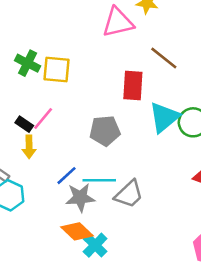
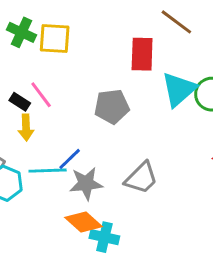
pink line: (43, 118) -> (41, 95), turned -75
cyan line: (99, 180) -> (48, 171), moved
cyan cross: (95, 245) -> (104, 237), turned -30

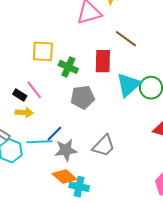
green cross: (21, 32) -> (68, 67), moved
yellow arrow: (26, 128) -> (24, 113), turned -84

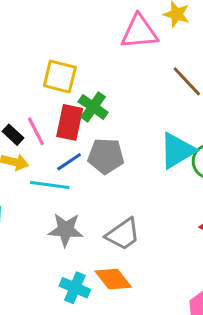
red rectangle: (103, 61) -> (70, 122), moved
blue line: (54, 134) -> (69, 162), moved
cyan line: (39, 142) -> (50, 185), moved
orange diamond: (65, 177) -> (113, 279), moved

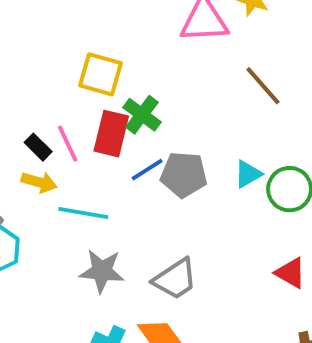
cyan triangle: (177, 151) -> (248, 174), size x0.6
gray pentagon: (106, 156) -> (184, 175), moved
blue line: (69, 162) -> (147, 170), moved

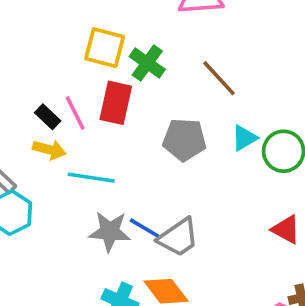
brown line: (263, 86) -> (219, 78), moved
green cross: (142, 115) -> (147, 63), moved
blue line: (147, 170) -> (144, 228), moved, turned 64

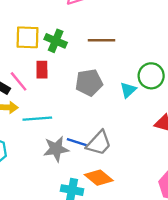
brown line: (219, 78) -> (102, 40), turned -35
red rectangle: (116, 103) -> (42, 70), size x0.7
cyan triangle: (244, 138) -> (128, 90), moved

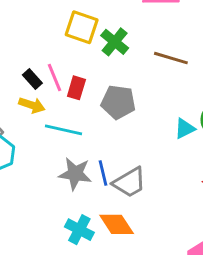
red rectangle: (42, 70) -> (76, 88), moved
gray pentagon: (89, 83) -> (118, 102), moved
blue line: (77, 142) -> (103, 173), turned 42

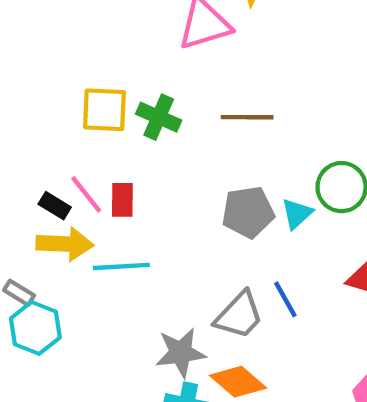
gray pentagon: (118, 102) -> (248, 212), moved
yellow arrow: (32, 105) -> (65, 244), size x1.4
blue line: (103, 173) -> (285, 299), moved
gray star: (75, 174) -> (181, 353), moved

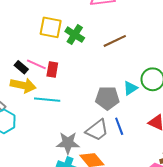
brown line: (247, 117) -> (115, 41), turned -35
pink line: (86, 194) -> (36, 64), turned -36
gray pentagon: (248, 212) -> (107, 98), moved

